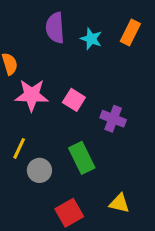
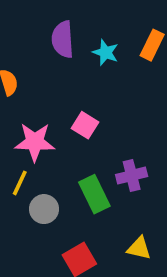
pink star: (32, 95) -> (35, 142), moved
purple cross: (113, 119) -> (132, 175), moved, turned -35

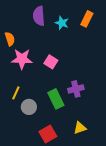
pink star: (35, 142) -> (22, 59), moved
yellow triangle: (139, 248) -> (80, 128), turned -32

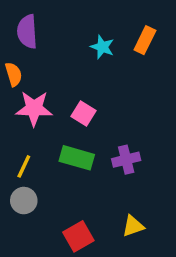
purple semicircle: (39, 16) -> (27, 32), moved
green rectangle: (56, 99) -> (77, 158), moved, turned -48
gray circle: (29, 107) -> (24, 201), moved

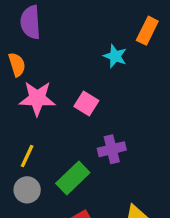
cyan star: (102, 47) -> (115, 56), moved
green rectangle: (77, 158) -> (73, 178), moved, turned -60
purple cross: (126, 160) -> (112, 149), moved

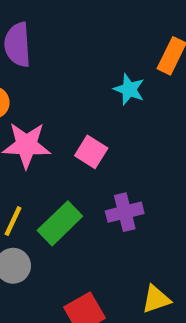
green rectangle: (73, 178) -> (60, 223), moved

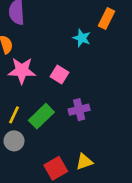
yellow triangle: (156, 299) -> (84, 162), moved

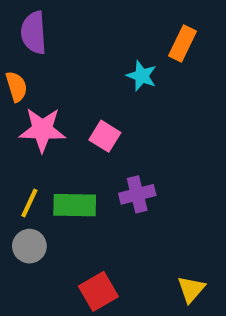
green rectangle: (41, 116) -> (75, 205), turned 45
yellow triangle: (84, 162) -> (191, 289), moved, turned -30

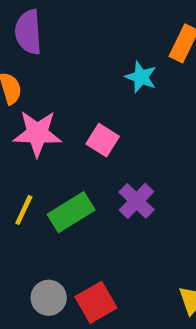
purple cross: (137, 194) -> (136, 201), turned -32
green rectangle: (75, 205) -> (71, 212), turned -33
gray circle: (29, 246) -> (49, 298), moved

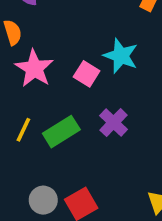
cyan star: (141, 77) -> (121, 56), moved, size x1.4
pink star: (37, 133) -> (34, 68), turned 30

